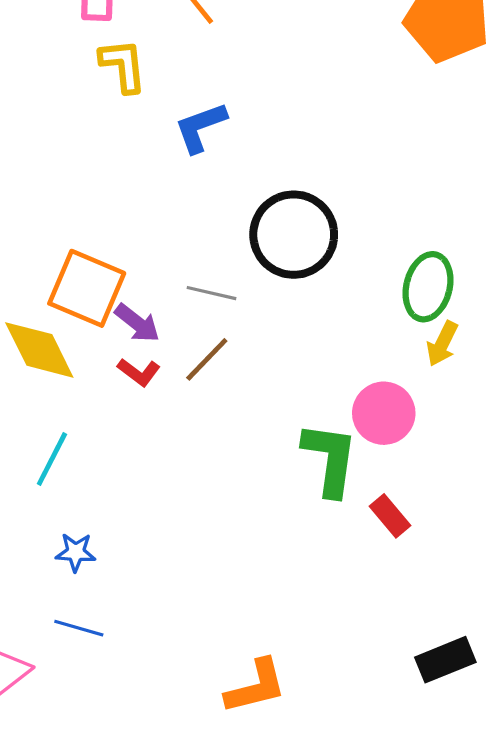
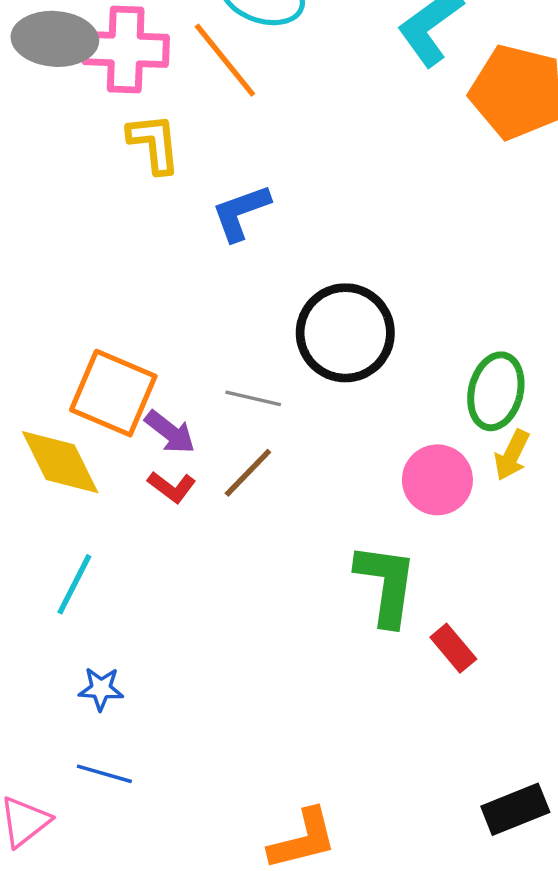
pink circle: (384, 413) -> (437, 480), moved

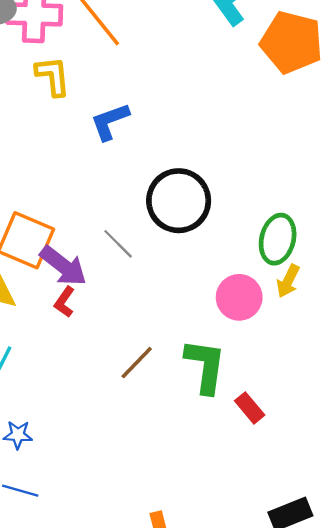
gray line: (253, 398) -> (118, 244), turned 32
purple arrow: (170, 432) -> (63, 266), size x1.4
brown line: (248, 473) -> (137, 363), moved
red L-shape: (172, 487) -> (64, 302), turned 88

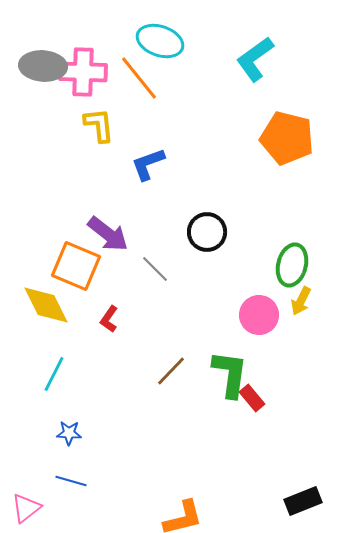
orange pentagon: (292, 42) -> (287, 138), moved
black circle: (179, 201) -> (207, 232), size x0.7
purple arrow: (63, 266) -> (108, 234), moved
red rectangle: (250, 408) -> (252, 398), moved

